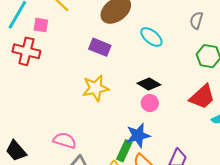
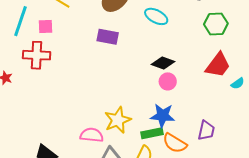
yellow star: (96, 88) -> (118, 120), moved
blue star: (138, 135) -> (163, 116), turned 30
green rectangle: (124, 151) -> (152, 133), turned 65

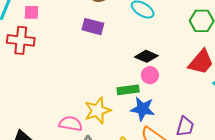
green rectangle: (152, 133) -> (128, 90), moved

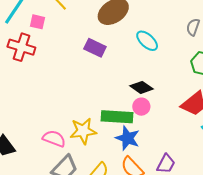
green rectangle: (128, 90) -> (117, 117), size x1.4

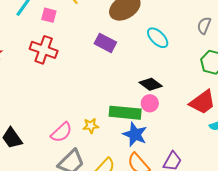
red cross: (21, 47) -> (44, 50), moved
yellow star: (83, 131) -> (91, 126), size x0.6
pink semicircle: (54, 139) -> (61, 132), turned 115

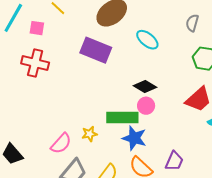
purple rectangle: (105, 43) -> (96, 50), size x1.4

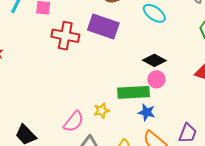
red cross: (35, 63) -> (65, 36), moved
blue star: (134, 138) -> (147, 112), size x0.7

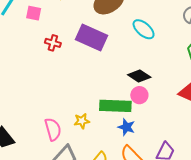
red cross: (65, 36) -> (53, 43), size x0.6
pink semicircle: (74, 122) -> (53, 129), turned -60

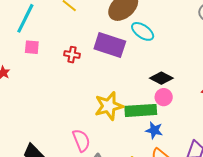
pink square: (34, 13) -> (32, 47), moved
cyan ellipse: (144, 29) -> (143, 31), moved
yellow star: (82, 121) -> (109, 106), moved, size x1.8

